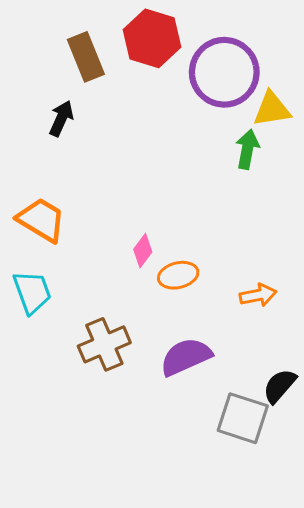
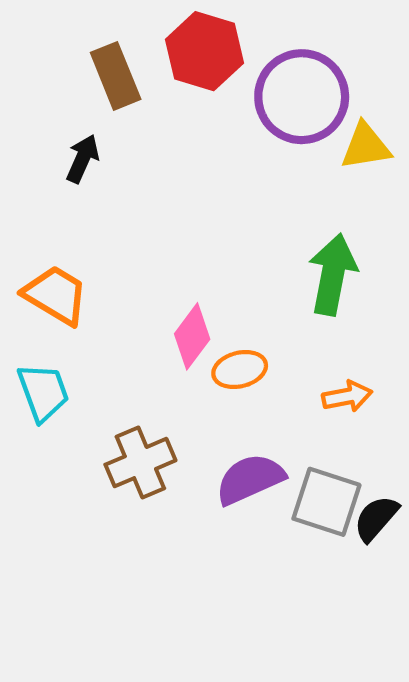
green arrow: (247, 149) -> (333, 274), moved, size x1.5
pink diamond: (143, 251) -> (192, 336), size x1.4
gray square: (243, 418) -> (326, 502), moved

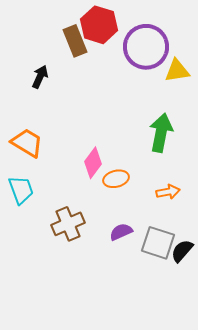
brown rectangle: (116, 76) -> (75, 41), moved
purple semicircle: (250, 479) -> (121, 232), size x0.7

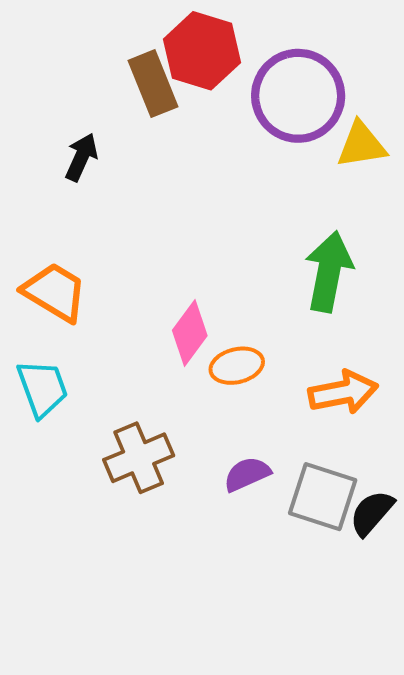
orange arrow: (168, 192) -> (343, 392), size x1.4

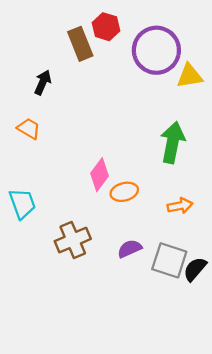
red hexagon: (202, 51) -> (106, 27), size x0.7
orange trapezoid: (55, 292) -> (29, 129), moved, size x0.7
orange arrow: (343, 392) -> (180, 206), size x0.7

